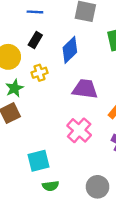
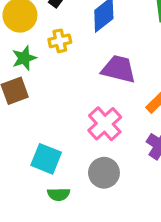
cyan square: (39, 161) -> (46, 159), turned 30
gray circle: (98, 187) -> (104, 173), moved

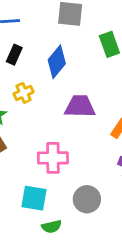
pink cross: (105, 124) -> (53, 158), moved, turned -36

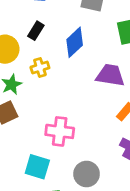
purple trapezoid: (80, 106) -> (110, 75), moved

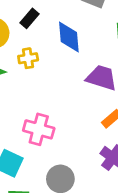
blue diamond: (75, 42) -> (69, 37), turned -60

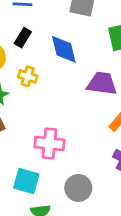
yellow cross: (28, 58) -> (28, 76), turned 36

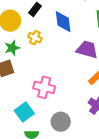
cyan square: (26, 181) -> (24, 112), turned 30

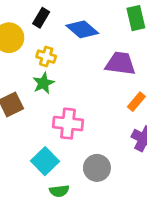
blue diamond: (63, 22) -> (82, 29), turned -35
green star: (12, 48) -> (43, 83), moved

